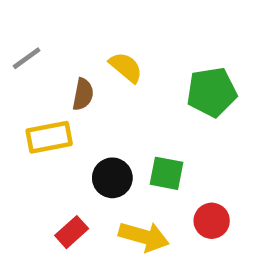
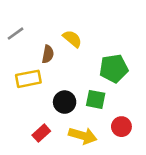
green pentagon: (212, 92) -> (114, 68), moved

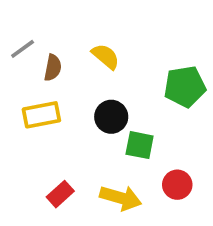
brown semicircle: (48, 54) -> (53, 68), moved
green pentagon: (114, 68) -> (185, 87), moved
black circle: (65, 102) -> (111, 117), moved

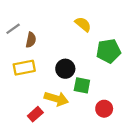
yellow semicircle: (106, 56) -> (83, 24), moved
yellow arrow: (121, 198) -> (56, 99), moved

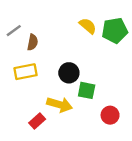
green pentagon: (109, 51) -> (115, 31), moved

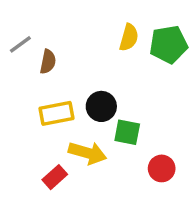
yellow semicircle: (88, 26) -> (129, 37), turned 66
yellow rectangle: (25, 72) -> (56, 113), moved

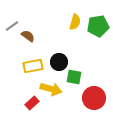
brown semicircle: (48, 62) -> (28, 36), turned -64
red circle: (162, 168) -> (94, 98), size x1.5

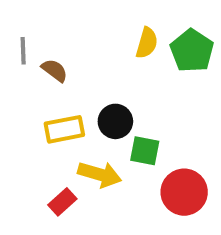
gray line: (12, 26) -> (23, 51), turned -56
green pentagon: (98, 26) -> (192, 51), turned -30

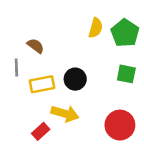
gray line: (23, 51) -> (16, 68), moved
green square: (145, 151) -> (126, 74), moved

